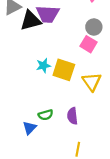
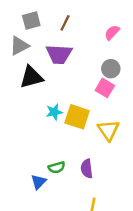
black triangle: (31, 21) -> (31, 77), moved

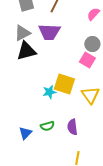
gray triangle: (19, 46) -> (22, 33), moved
cyan star: (54, 112) -> (49, 92), moved
blue triangle: (39, 182) -> (25, 133), moved

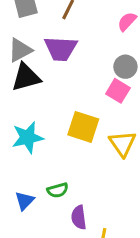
cyan star: (49, 92) -> (28, 138), moved, size x1.5
purple semicircle: (72, 127) -> (79, 217), moved

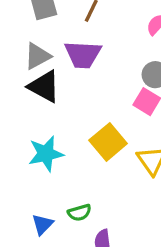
black triangle: (26, 77) -> (44, 86), turned 44
yellow square: (83, 127) -> (108, 142), turned 32

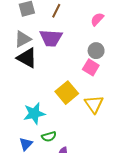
cyan star: (46, 154) -> (34, 113), moved

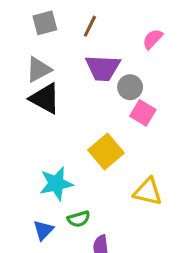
purple trapezoid: (51, 38) -> (103, 68), moved
gray circle: (96, 51) -> (130, 87), moved
yellow triangle: (94, 104) -> (148, 192), moved, turned -42

